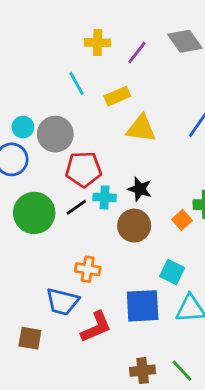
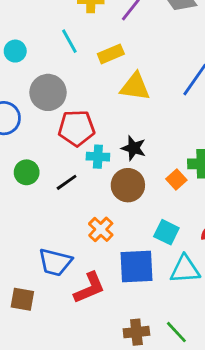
cyan circle: (23, 127) -> (15, 51), moved
black line: (76, 207) -> (67, 182), moved
green circle: (34, 213) -> (27, 172), size x0.6
orange cross: (88, 269) -> (101, 229), moved, turned 35

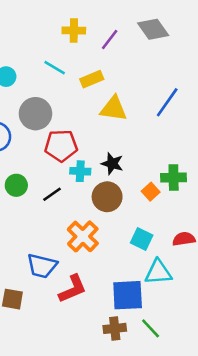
cyan line: (69, 41) -> (55, 68), turned -30
orange cross: (101, 229) -> (83, 236), size x1.4
blue square: (136, 266) -> (128, 295), moved

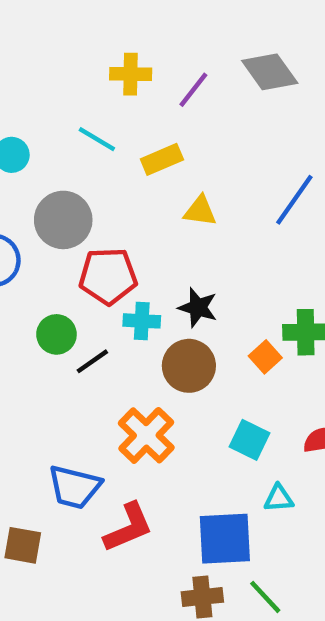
yellow triangle: (113, 109) -> (200, 211), size x0.7
green circle: (16, 185) -> (56, 334), moved
cyan triangle: (158, 272) -> (279, 498), size x0.6

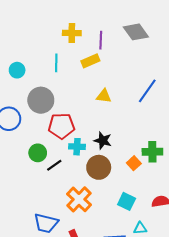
purple line: (193, 90) -> (101, 40), turned -36
cyan line: (97, 139) -> (56, 63), turned 60
yellow rectangle: (162, 159) -> (90, 61), moved

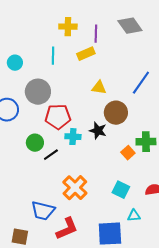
brown circle: (99, 167) -> (116, 113), moved

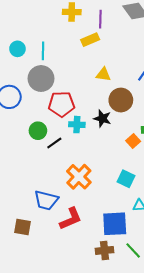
cyan line: (53, 56) -> (43, 51), moved

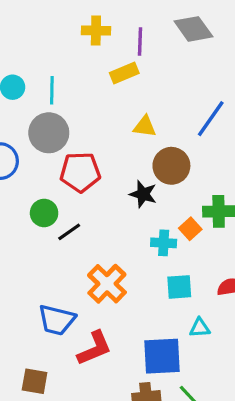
cyan cross: (77, 125) -> (164, 243), moved
cyan square: (126, 179) -> (179, 287), turned -30
brown square: (23, 227) -> (35, 381), moved

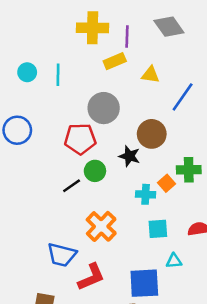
yellow cross: (96, 31) -> (93, 28), size x1.4
yellow triangle: (145, 126) -> (150, 75), moved
gray circle: (49, 133) -> (104, 108), moved
green circle: (44, 213) -> (95, 171), moved

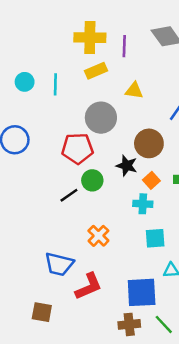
yellow rectangle: (115, 61) -> (96, 71), moved
yellow triangle: (150, 75) -> (134, 91), moved
orange square: (167, 183) -> (151, 180), moved
orange cross: (101, 226) -> (98, 236), size x0.7

